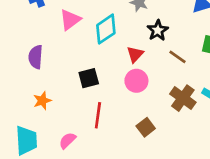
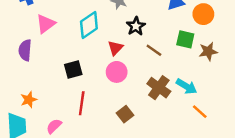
pink triangle: (70, 20) -> (46, 24), moved
orange star: (42, 101) -> (29, 100), moved

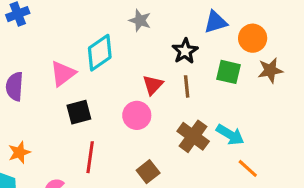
pink triangle: (46, 24) -> (63, 74), moved
black star: (136, 26) -> (185, 51), moved
red triangle: (115, 48) -> (153, 85), moved
brown line: (154, 50) -> (187, 86), turned 49
brown star: (208, 51) -> (270, 70), moved

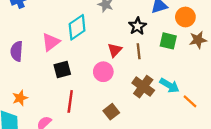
orange line: (248, 168) -> (190, 101), moved

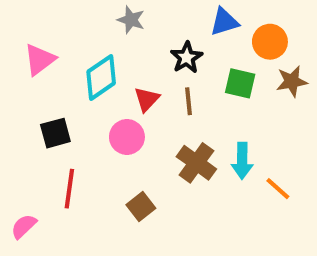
cyan diamond: (77, 27) -> (101, 77), moved
pink triangle: (51, 42) -> (40, 60), moved
cyan arrow: (169, 85) -> (242, 161), turned 60

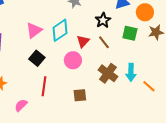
pink triangle: (40, 60) -> (34, 30), moved
brown line: (189, 101) -> (104, 42), turned -32
black square: (55, 133) -> (37, 58), turned -35
brown square: (141, 206) -> (80, 95), turned 32

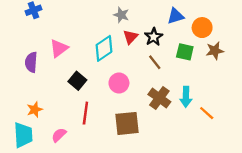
pink triangle: (34, 30) -> (59, 48), moved
red triangle: (83, 41) -> (131, 37), moved
brown square: (80, 95) -> (127, 123), size x1.6

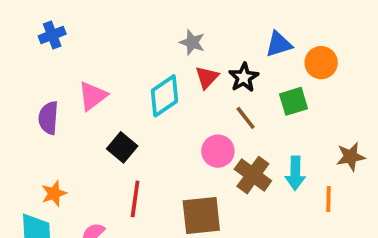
brown star: (215, 51) -> (351, 157), moved
green square: (185, 52) -> (293, 101), turned -30
pink circle: (119, 83) -> (218, 151), moved
orange line: (207, 113) -> (328, 199), turned 49

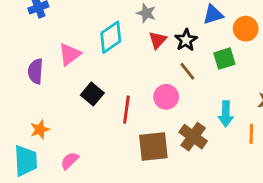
cyan diamond: (164, 96) -> (111, 37), moved
brown cross: (253, 175) -> (193, 137), moved
red line: (135, 199) -> (126, 110), moved

